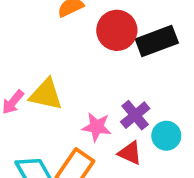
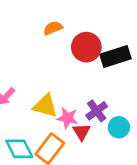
yellow triangle: (46, 94) -> (45, 106), moved
red triangle: (130, 153) -> (82, 132), moved, turned 30

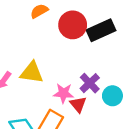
yellow triangle: (45, 106) -> (32, 73), moved

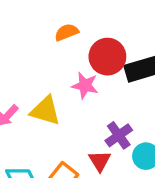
pink star: (63, 93) -> (85, 85), moved

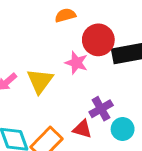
yellow triangle: (45, 111) -> (40, 81), turned 44
red triangle: (100, 161) -> (82, 129), turned -48

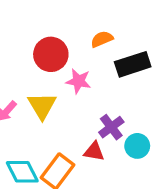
orange semicircle: (65, 15) -> (102, 39), moved
red circle: (98, 40) -> (51, 54), moved

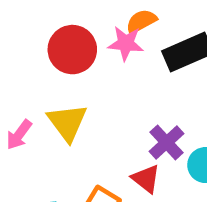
pink star: (79, 81) -> (126, 43), moved
red triangle: (94, 151) -> (146, 179), turned 35

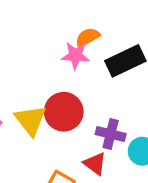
red circle: (72, 50) -> (64, 112), moved
purple cross: (167, 142) -> (111, 134), turned -32

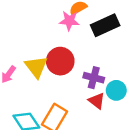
red triangle: (95, 164) -> (97, 101), moved

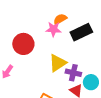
red circle: (60, 61) -> (23, 44), moved
yellow triangle: (36, 67) -> (58, 63), moved, turned 36

